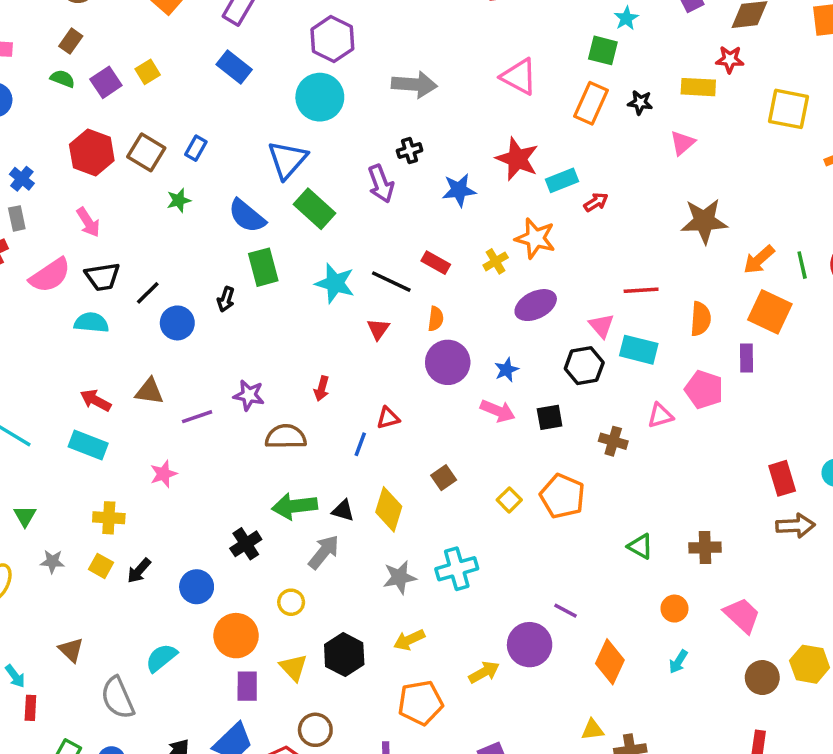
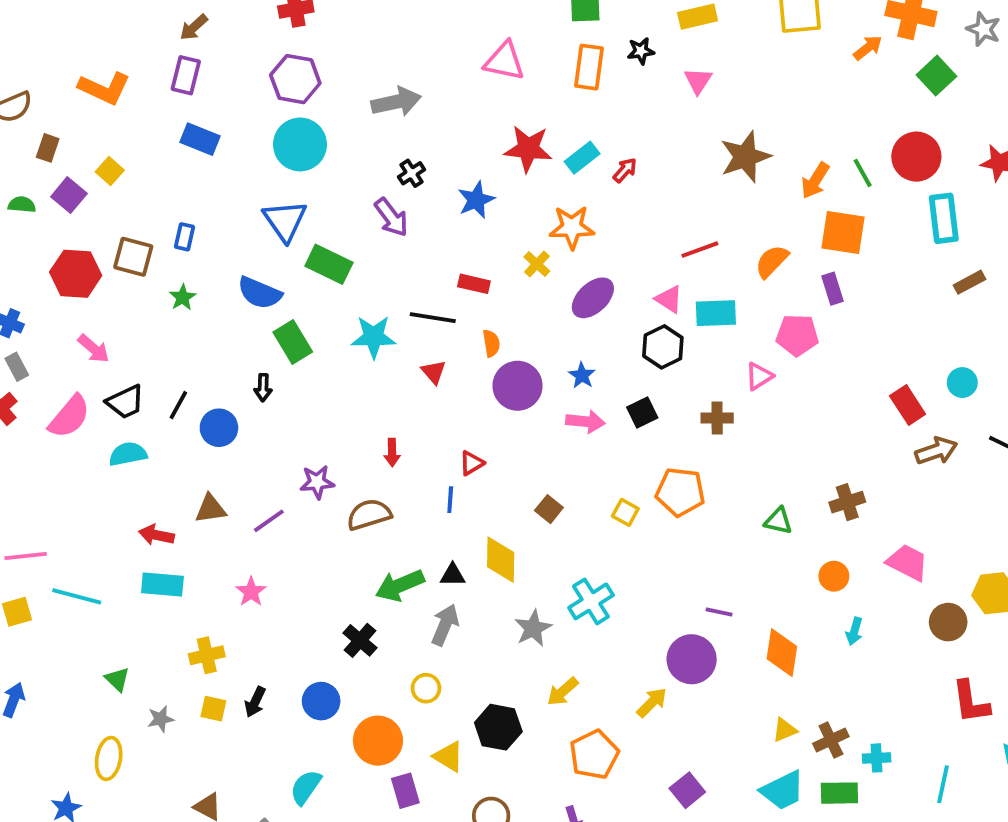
brown rectangle: (71, 41) -> (48, 148), moved
orange semicircle: (701, 319) -> (772, 261), turned -124

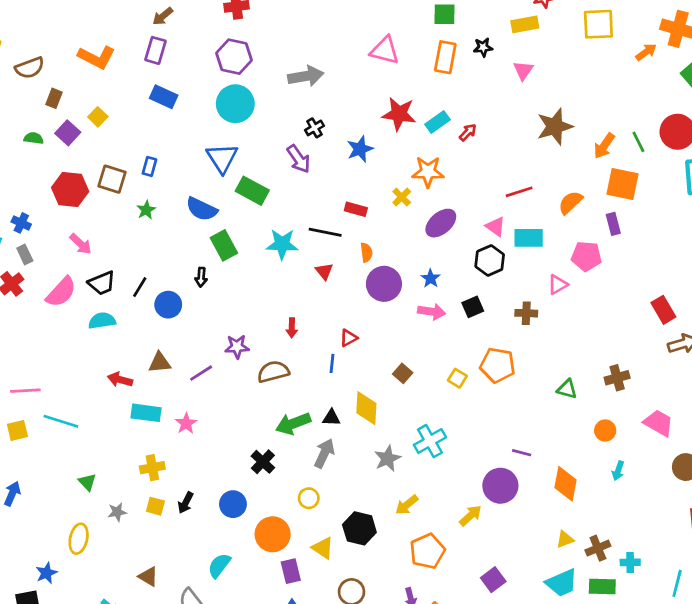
cyan rectangle: (162, 585) -> (146, 413), moved

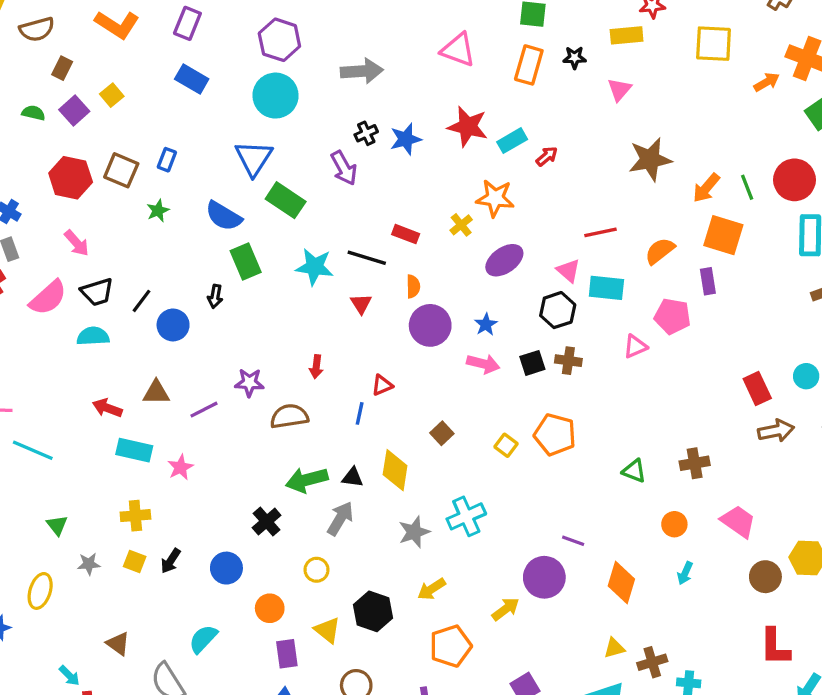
blue star: (360, 149) -> (406, 139), moved
brown cross: (526, 313) -> (568, 361), moved
orange circle: (273, 534) -> (270, 608), size x0.7

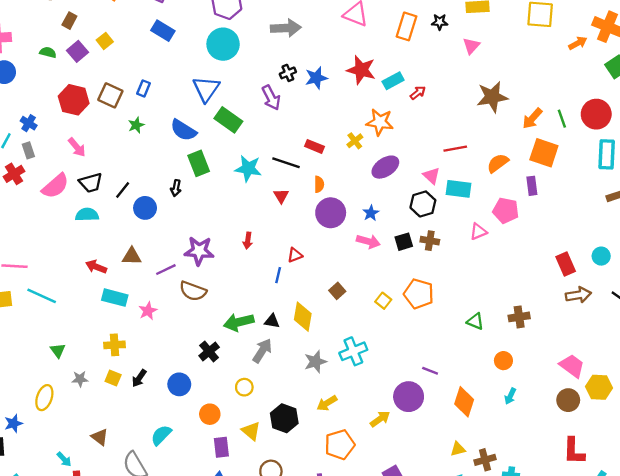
purple star: (249, 383) -> (199, 251), size x1.4
brown semicircle: (289, 416) -> (193, 291), moved, turned -152
pink trapezoid: (738, 521) -> (572, 366), moved

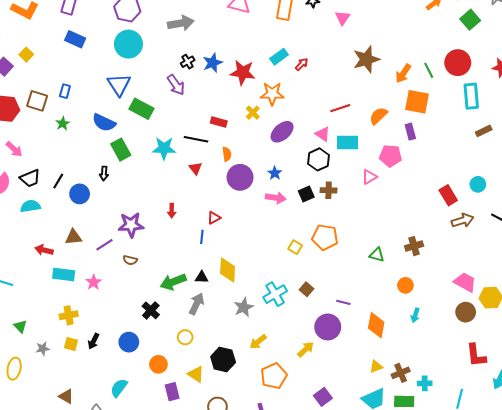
red star: (361, 70) -> (243, 72), moved
brown semicircle: (193, 291) -> (130, 260), size x0.6
brown square: (337, 291) -> (307, 289), moved

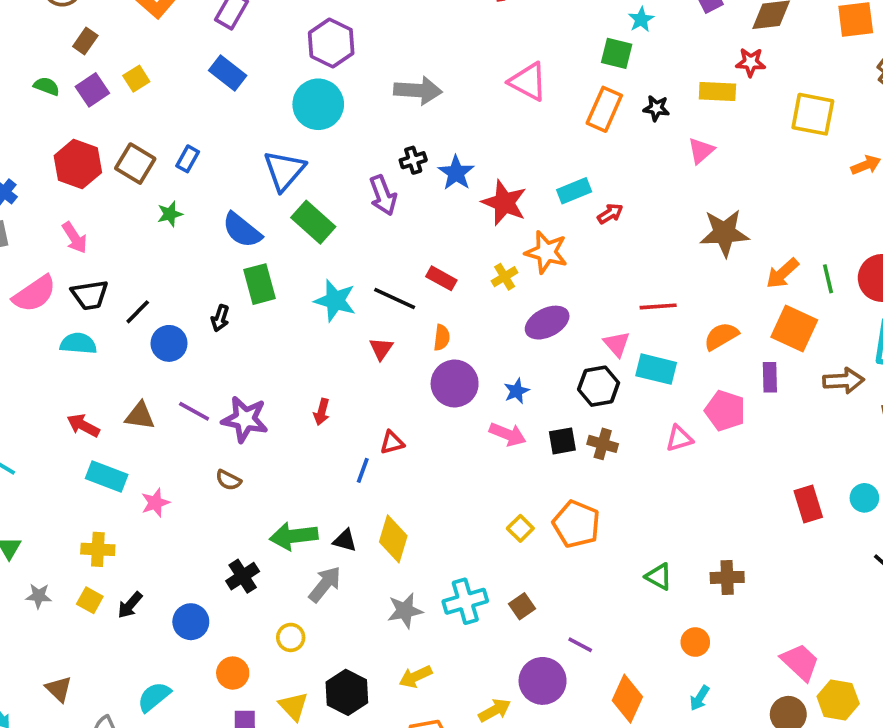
blue star: (213, 63) -> (456, 173), turned -30
brown arrow: (463, 220) -> (843, 381), moved
purple line: (104, 245) -> (194, 411), moved, turned 48

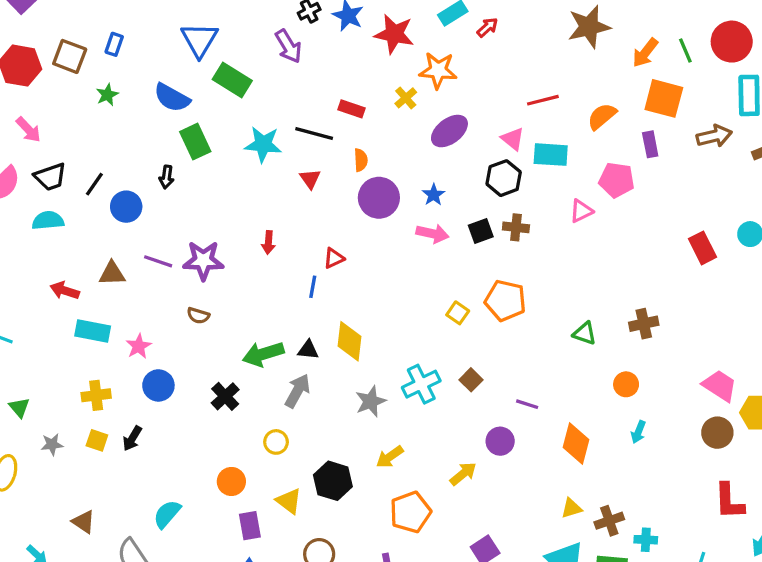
blue circle: (191, 622) -> (158, 385), moved
purple circle: (543, 681) -> (500, 441), size x0.7

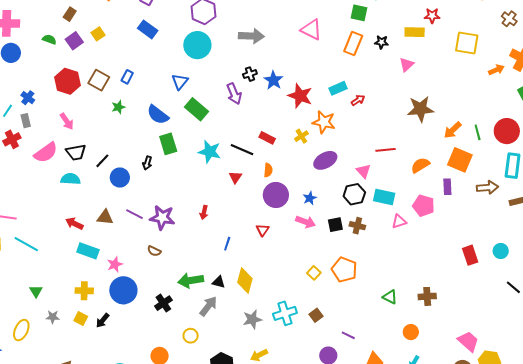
blue triangle: (199, 40) -> (180, 82), size x0.7
cyan rectangle: (551, 155) -> (384, 197), moved
red triangle: (334, 258) -> (263, 230), moved, turned -40
blue circle: (158, 385) -> (123, 290), size x1.4

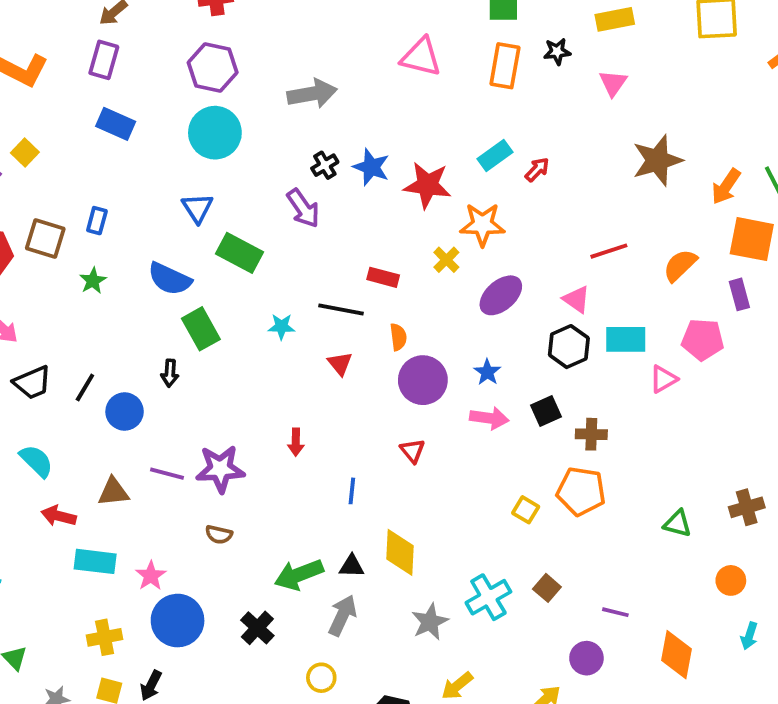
cyan star: (210, 152) -> (281, 327), size x0.6
cyan semicircle: (70, 179) -> (36, 461), moved, turned 54
brown cross: (357, 226) -> (591, 434), moved

